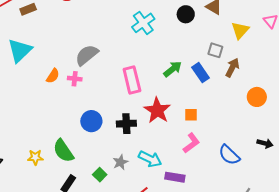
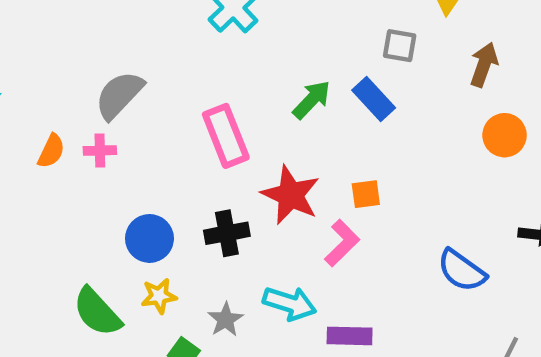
brown arrow: (232, 68) -> (484, 65), moved
pink L-shape: (191, 143) -> (342, 243), moved
yellow star: (35, 157) -> (159, 296), moved

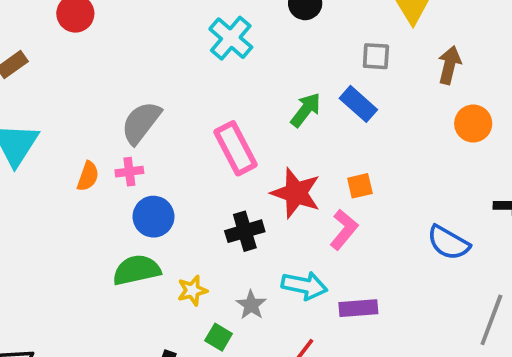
blue circle: (149, 238) -> (153, 217), moved
green semicircle: (97, 312) -> (137, 270), moved, turned 126

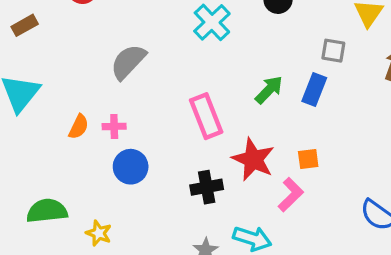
blue rectangle: (358, 104) -> (314, 90), turned 64
gray semicircle: (141, 123) -> (128, 62), moved
green semicircle: (137, 270) -> (47, 211), moved
yellow star: (192, 291) -> (99, 233), moved, turned 30

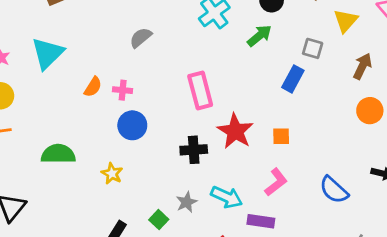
gray semicircle: (128, 62) -> (141, 38), size x0.7
green arrow: (269, 90) -> (259, 36), moved
pink L-shape: (291, 195) -> (276, 182), moved
yellow star: (99, 233) -> (112, 174), moved

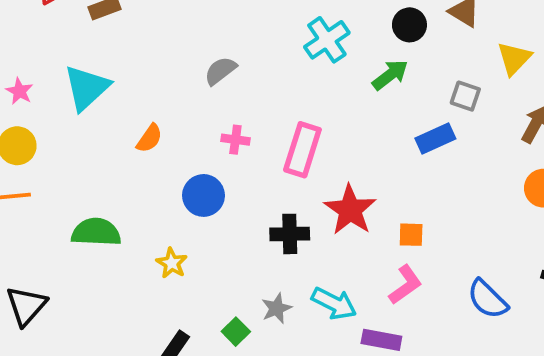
blue rectangle: (293, 79) -> (435, 138), turned 35
pink cross: (123, 90) -> (235, 140), moved
pink rectangle: (200, 91) -> (302, 150), turned 30
orange square: (281, 136) -> (411, 235), moved

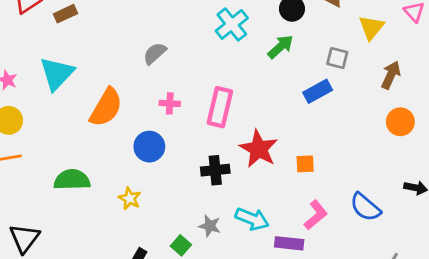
orange semicircle: (149, 138) -> (106, 107), size x1.8
pink L-shape: (405, 285) -> (316, 215), moved
gray star: (277, 308) -> (210, 226), turned -30

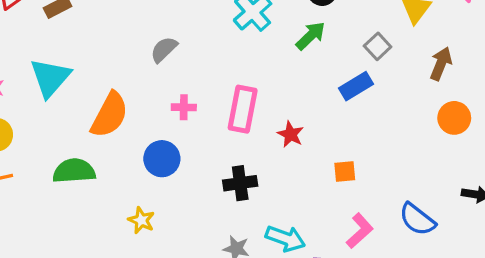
gray square: (337, 58) -> (378, 46), turned 35
red star: (259, 149) -> (291, 134), moved, size x0.6
green semicircle: (72, 180) -> (74, 171), moved

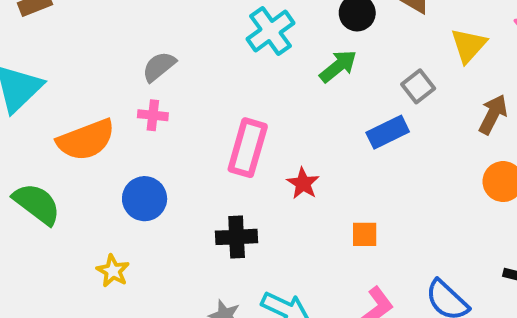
pink cross: (184, 107) -> (153, 115), moved
orange semicircle: (110, 115) -> (86, 140), turned 36
green semicircle: (74, 171) -> (37, 204), turned 36

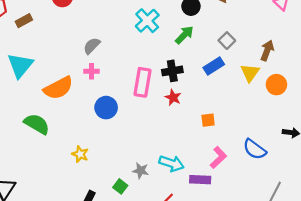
yellow triangle: (469, 45) -> (250, 73), moved
blue circle: (145, 199) -> (106, 108), moved
black cross: (237, 237) -> (172, 71), moved

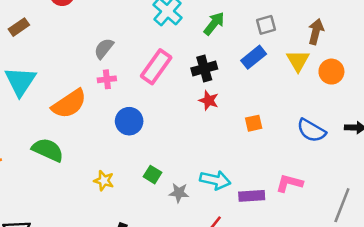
gray square: (227, 41) -> (266, 25), turned 35
pink rectangle: (142, 82) -> (156, 67), moved, turned 32
blue semicircle: (255, 149) -> (311, 131), moved
pink L-shape: (218, 157) -> (289, 183), moved, turned -115
green square: (120, 186) -> (152, 175), moved

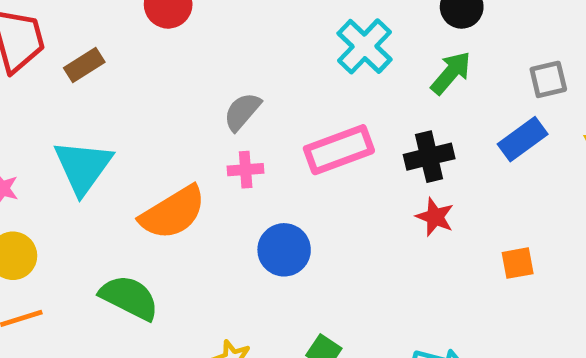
pink rectangle: (156, 67) -> (339, 150), turned 32

